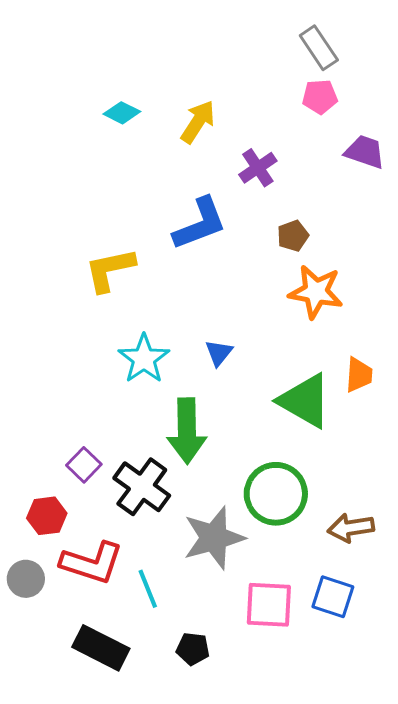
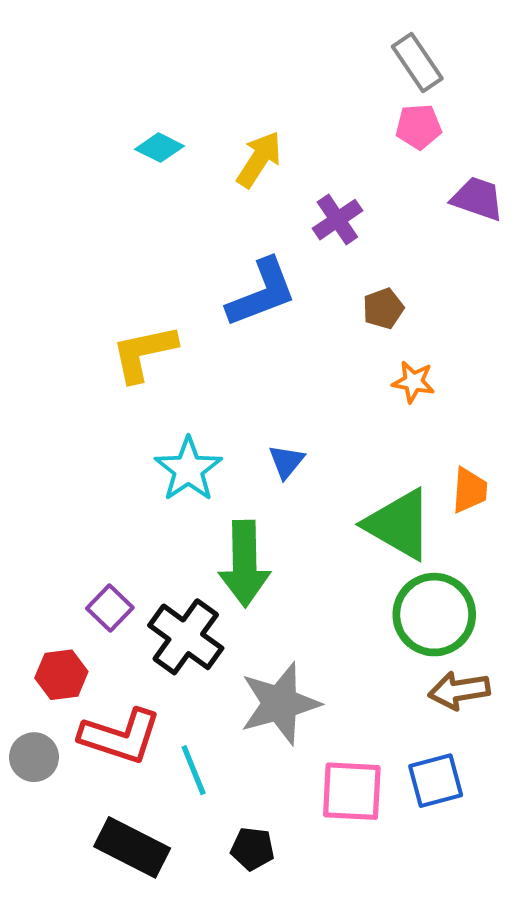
orange star: (316, 292) -> (413, 382), size x0.6
green circle: (276, 494) -> (434, 615), moved
blue square: (333, 597) -> (436, 781), turned -33

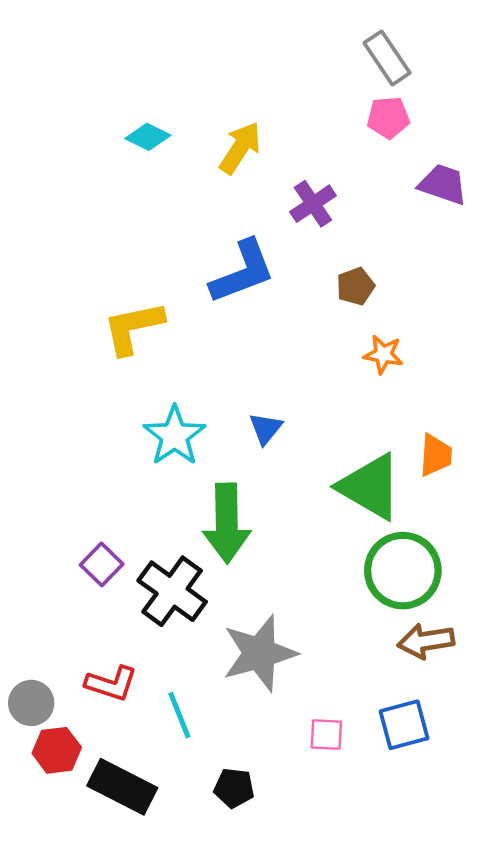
red hexagon: (61, 675) -> (57, 750), moved
red L-shape: (120, 736) -> (111, 684), size x0.7
pink square: (352, 791) -> (326, 735), size x0.6

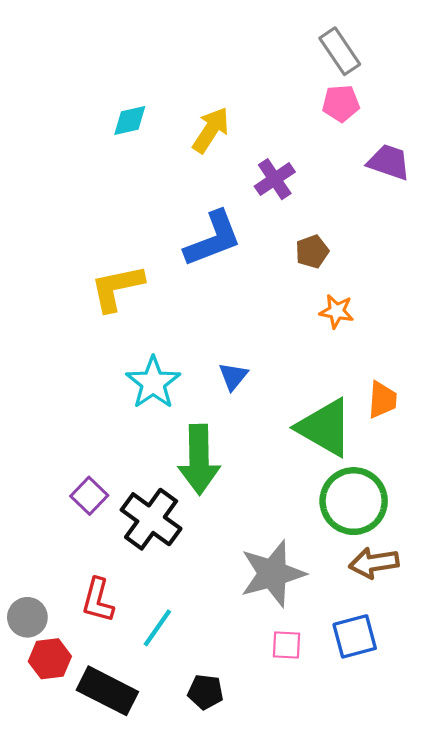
cyan diamond: (148, 137) -> (130, 120), turned -39
gray star: (260, 653) -> (273, 574), moved
red L-shape: (111, 684) -> (98, 600), turned 87
cyan line: (179, 715) -> (157, 628), turned 57

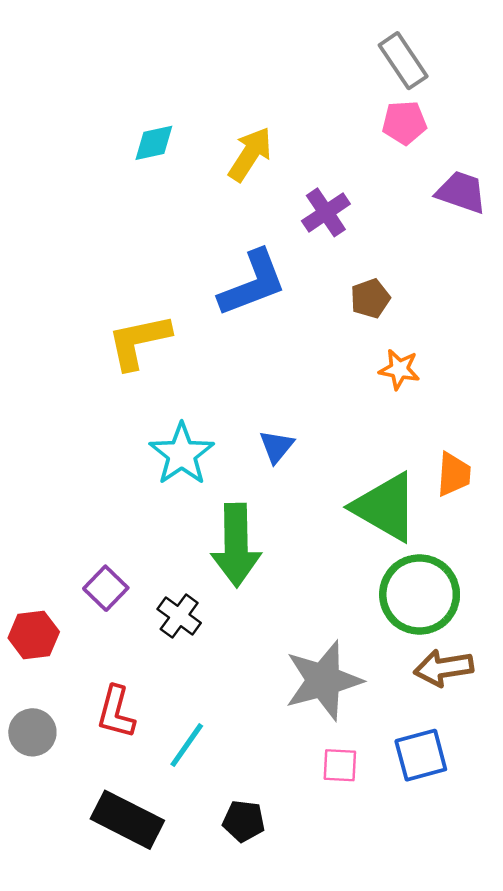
black cross: (151, 519) -> (179, 616), size x0.6
red hexagon: (50, 659) -> (34, 635), moved

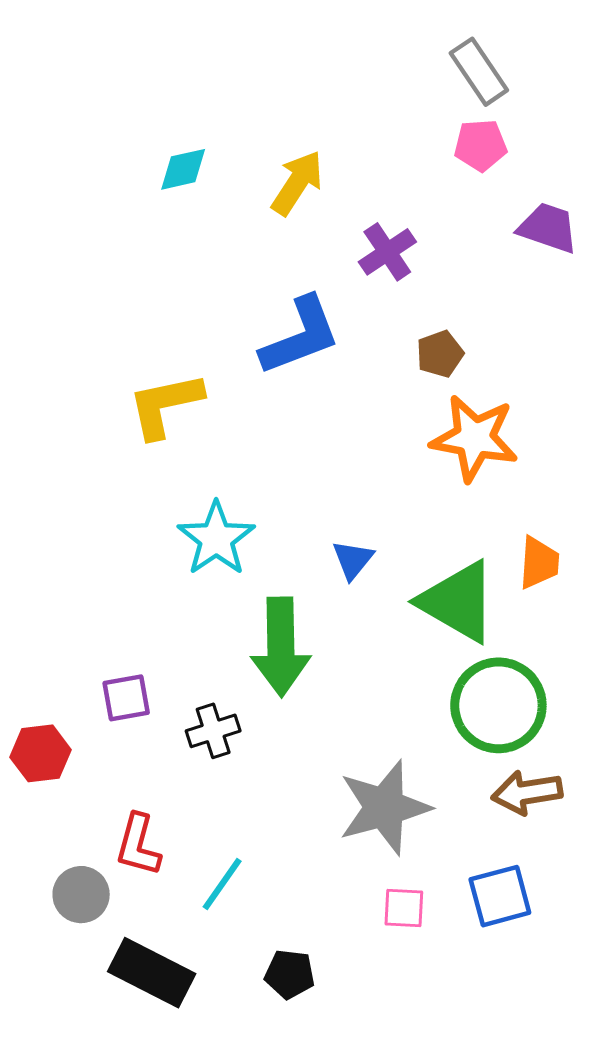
orange star: (399, 369) -> (474, 438), size x1.8
blue triangle: (277, 446) -> (353, 560), moved
purple square: (106, 588) -> (126, 698), turned 36
black cross: (179, 616) -> (213, 731), turned 36
gray circle: (32, 732) -> (81, 895), moved

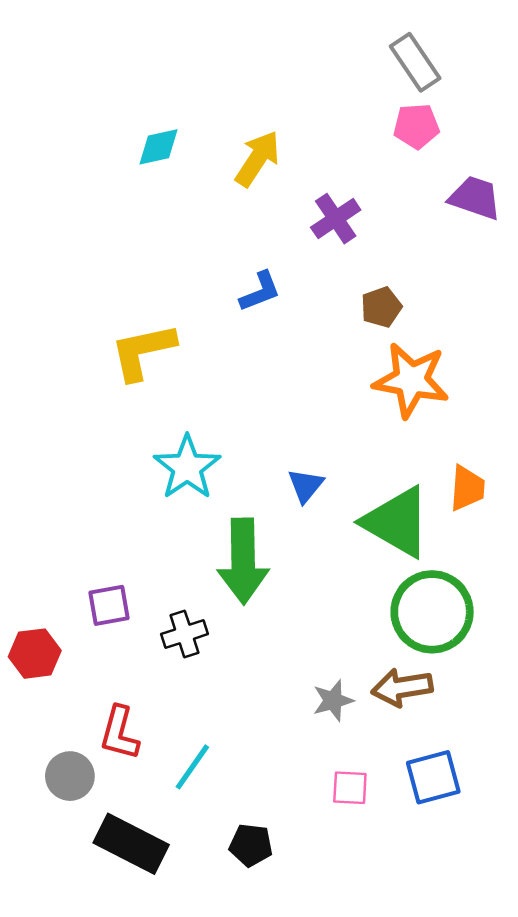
blue L-shape: (300, 336) -> (260, 291), size x0.6
brown arrow: (527, 792) -> (402, 687), moved
gray star: (384, 807) -> (333, 700), size x0.5

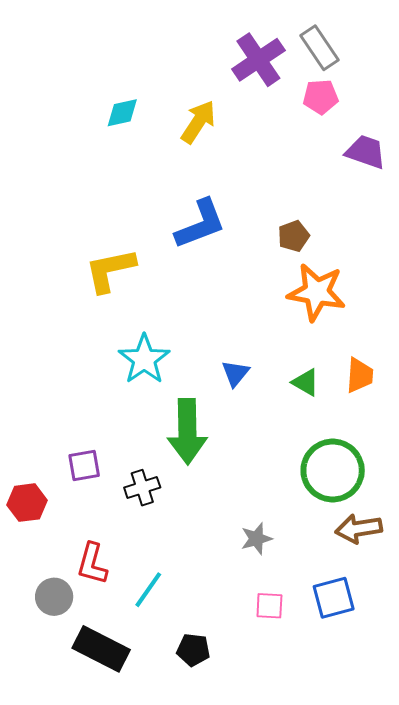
purple cross: (336, 219) -> (258, 60), moved, size x1.4
blue L-shape: (260, 291) -> (200, 224), size x1.6
green triangle: (397, 522) -> (306, 382), moved, size x0.5
brown arrow: (402, 687) -> (359, 529), moved

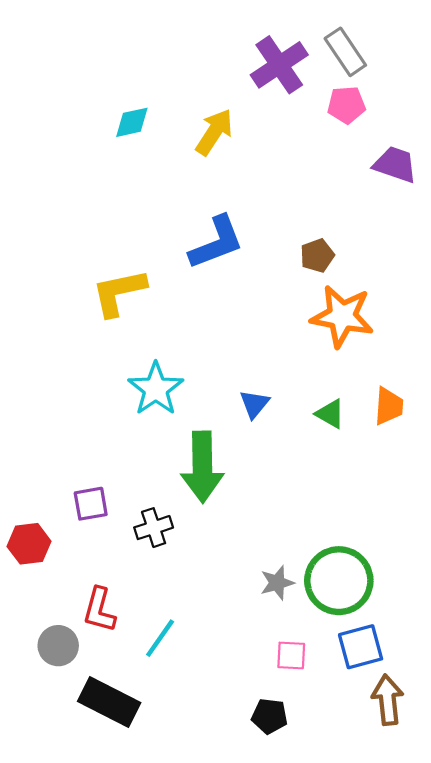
green circle: (333, 471) -> (339, 581), moved
brown arrow: (359, 529) -> (388, 700), moved, turned 93
black pentagon: (193, 650) -> (270, 716), moved

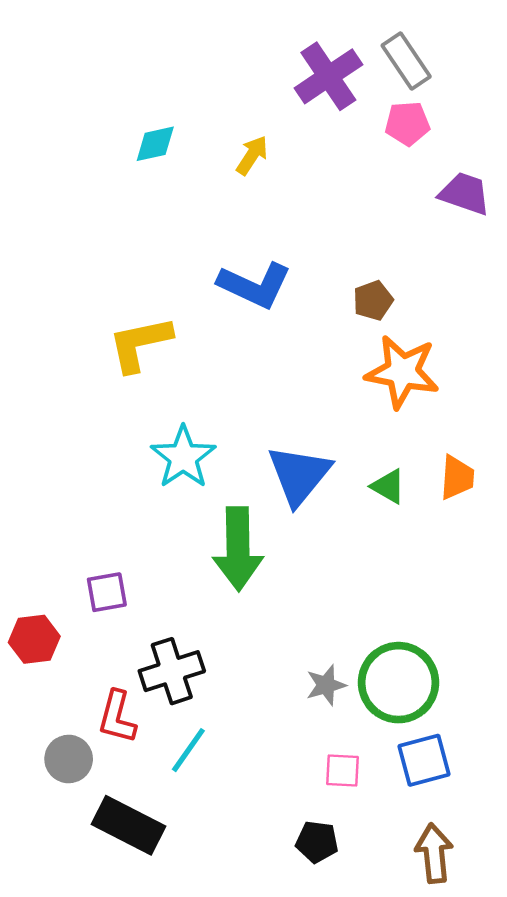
yellow arrow: (214, 132) -> (252, 155), size x0.7
blue L-shape: (216, 243) -> (255, 285), turned 46
blue triangle: (254, 404) -> (299, 475), size x1.8
black cross: (154, 528) -> (172, 671), moved, size x1.4
brown arrow: (388, 700) -> (434, 853), moved

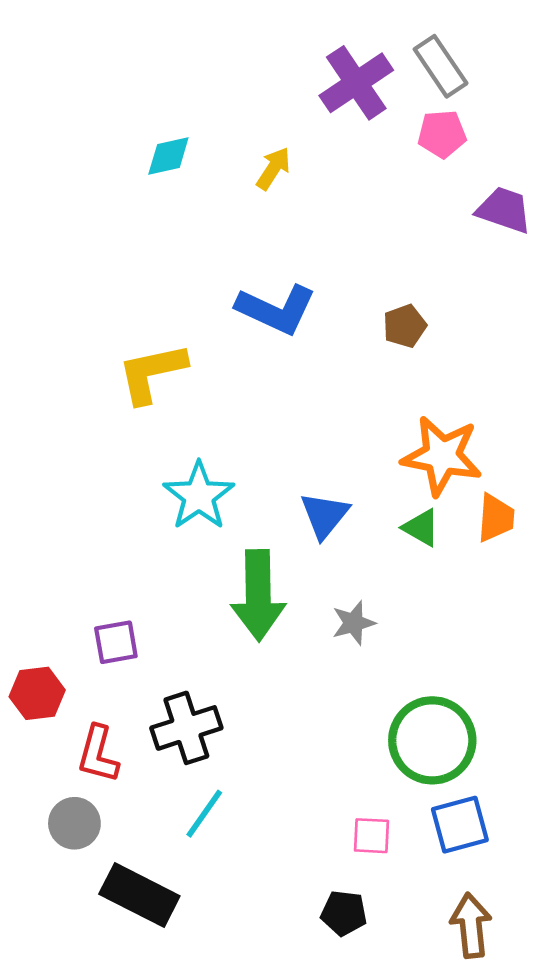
orange star: (402, 372) -> (442, 456), moved
blue triangle: (299, 475) -> (325, 515), size x0.7
gray star: (326, 685) -> (354, 623), moved
red L-shape: (117, 717) -> (98, 754), moved

